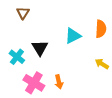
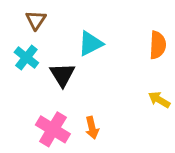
cyan triangle: (73, 36) -> (90, 43), moved
cyan cross: (17, 57) -> (26, 58), moved

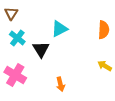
brown triangle: (36, 20) -> (11, 13), moved
pink cross: (53, 129) -> (15, 75), moved

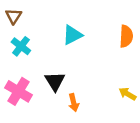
black triangle: (41, 49) -> (55, 81), moved
yellow arrow: (105, 66) -> (127, 94), moved

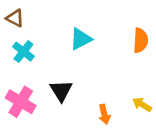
brown triangle: (13, 16) -> (15, 18), turned -36
orange arrow: (74, 103) -> (104, 114), moved

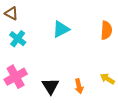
black triangle: (61, 91) -> (50, 86), moved
pink cross: (21, 102) -> (16, 77), turned 30

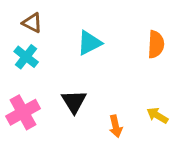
brown triangle: (11, 13) -> (32, 23), moved
black triangle: (50, 86) -> (74, 102), moved

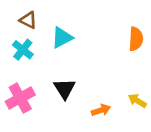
cyan triangle: (89, 43) -> (62, 38), moved
orange arrow: (116, 126) -> (101, 110), turned -96

